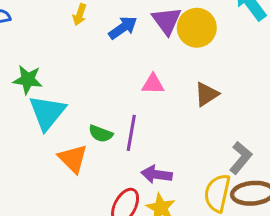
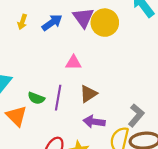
yellow arrow: (80, 15) -> (22, 22), moved
brown triangle: (207, 94) -> (88, 94), moved
purple arrow: (157, 174) -> (94, 122), moved

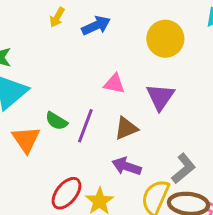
purple triangle: (83, 18) -> (160, 97), moved

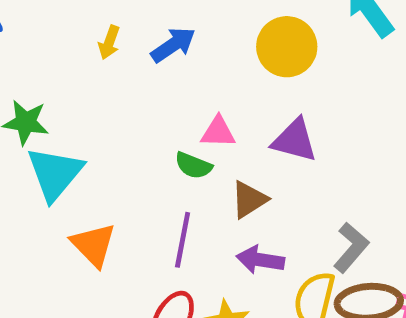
purple triangle: (160, 97) -> (295, 140), turned -40
green semicircle: (56, 121) -> (193, 165), moved
purple line: (85, 126) -> (183, 240), moved

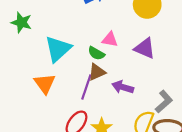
cyan triangle: (55, 173) -> (58, 49), moved
brown triangle: (249, 200) -> (97, 72), moved
purple arrow: (260, 260) -> (123, 87), moved

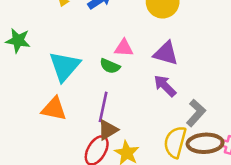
brown triangle: (97, 72) -> (108, 130), moved
orange triangle: (45, 84) -> (54, 109), turned -35
purple arrow: (123, 87) -> (165, 86), moved, turned 35

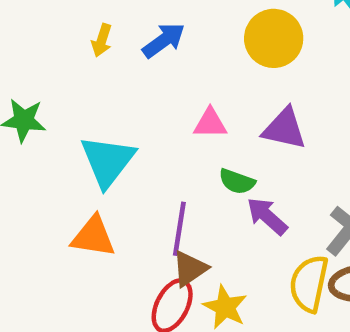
green semicircle: (110, 66) -> (237, 181), moved
purple arrow: (165, 86) -> (267, 216), moved

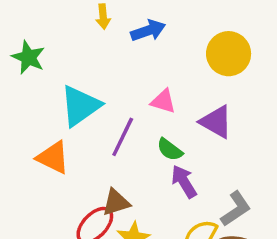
yellow arrow: (102, 40) -> (103, 17), turned -40
purple line: (179, 229) -> (123, 137), moved

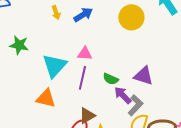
pink triangle: (163, 101) -> (85, 54), moved
purple triangle: (216, 122) -> (143, 76), moved
gray L-shape: (236, 209) -> (135, 105), moved

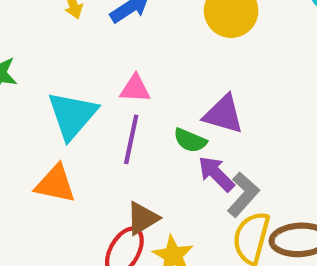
purple triangle: (143, 76) -> (223, 114), moved

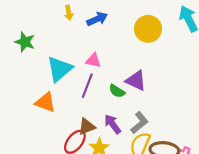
purple arrow: (216, 174) -> (113, 124), moved

